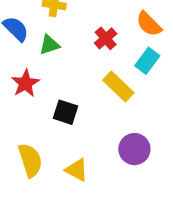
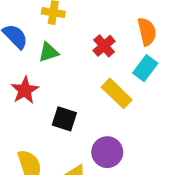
orange semicircle: (149, 24) -> (147, 32), turned -148
purple circle: (134, 149) -> (107, 152), moved

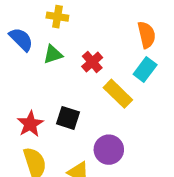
red cross: (104, 46) -> (92, 62), moved
red star: (25, 90) -> (30, 124), moved

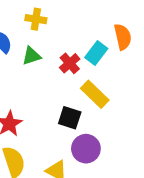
cyan rectangle: (145, 70) -> (96, 53), moved
black square: (68, 118) -> (70, 118), moved

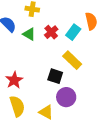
green triangle: (31, 56) -> (29, 34), turned 48
red cross: (70, 63) -> (51, 32), moved

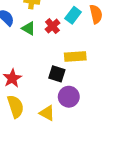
cyan rectangle: (73, 32) -> (73, 15), moved
yellow rectangle: (72, 60) -> (75, 57), turned -48

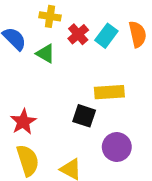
red cross: (52, 26) -> (78, 34), moved
purple circle: (69, 97) -> (117, 147), moved

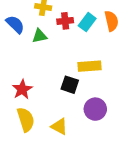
red cross: (78, 34) -> (65, 21), turned 35
green triangle: (46, 54) -> (40, 36), turned -42

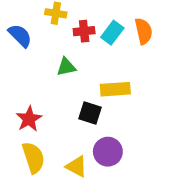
green triangle: (40, 36) -> (66, 67), moved
purple circle: (95, 109) -> (108, 152), moved

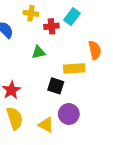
orange semicircle: (144, 31) -> (95, 50), moved
cyan rectangle: (112, 33) -> (72, 17), moved

